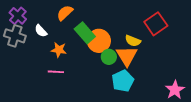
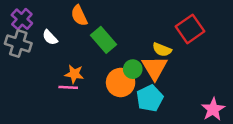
orange semicircle: (65, 13) -> (79, 16), turned -72
orange circle: (99, 41) -> (121, 82), moved
orange star: (59, 50) -> (74, 74), moved

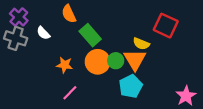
red square: (190, 29) -> (166, 26), turned -30
orange circle: (121, 82) -> (98, 62), moved
pink line: (68, 87) -> (70, 93), moved, turned -49

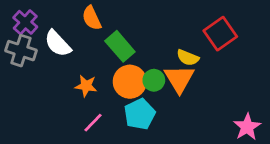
red square: (166, 26) -> (220, 34), turned 30
white semicircle: (43, 33) -> (58, 43), size x1.5
cyan pentagon: (131, 86) -> (140, 114), moved

